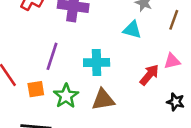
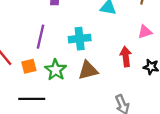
red arrow: (149, 75) -> (126, 57), moved, turned -42

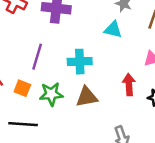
orange square: (29, 66) -> (22, 88), turned 32
green star: (56, 70) -> (51, 94), turned 30

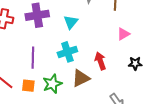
cyan triangle: (113, 30) -> (71, 22), moved, turned -49
red arrow: (129, 85) -> (100, 61), moved

